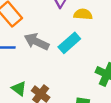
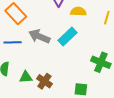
green triangle: (19, 88) -> (26, 77), turned -40

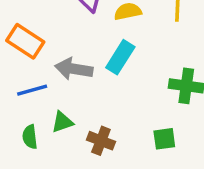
green triangle: (26, 77) -> (62, 122), moved

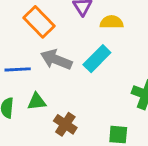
orange rectangle: (25, 41) -> (39, 22), moved

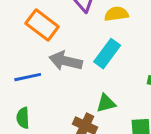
green triangle: (37, 102) -> (106, 103), moved

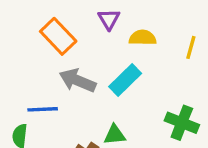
blue line: (28, 77) -> (43, 109), moved

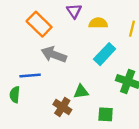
cyan rectangle: (125, 80) -> (105, 54), moved

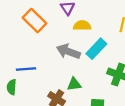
yellow semicircle: (98, 23) -> (82, 26), moved
gray arrow: (54, 55) -> (68, 51), moved

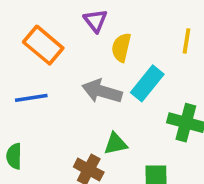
yellow semicircle: (82, 26) -> (121, 47), turned -72
blue line: (26, 69) -> (31, 98), moved

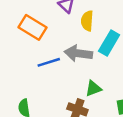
blue line: (31, 98) -> (49, 62), moved

